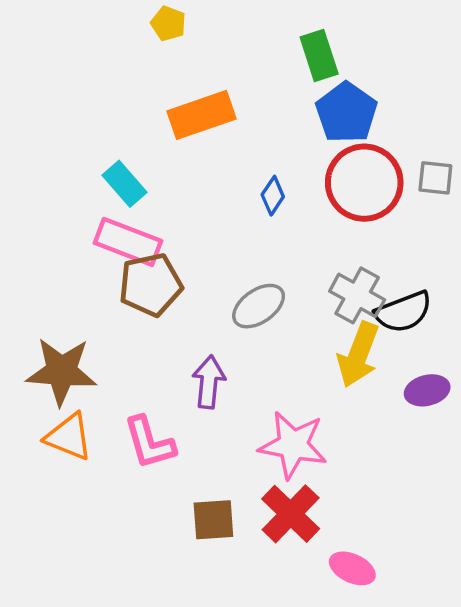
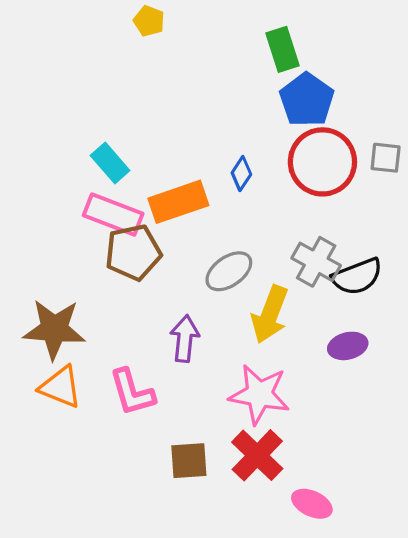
orange rectangle: (202, 115) -> (178, 202), moved
yellow arrow: (358, 355) -> (270, 314), moved
purple ellipse: (427, 390) -> (348, 346), moved

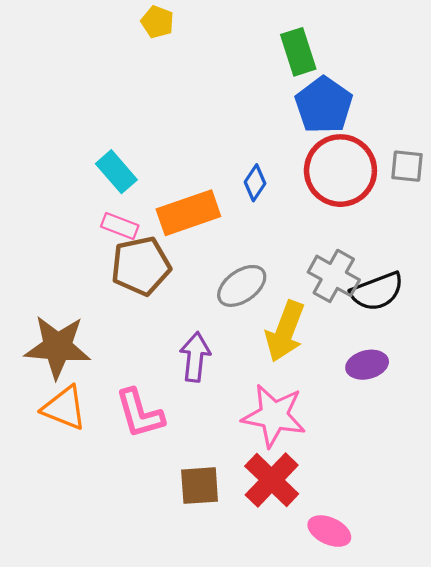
pink rectangle: (113, 214) -> (120, 226), size x0.6

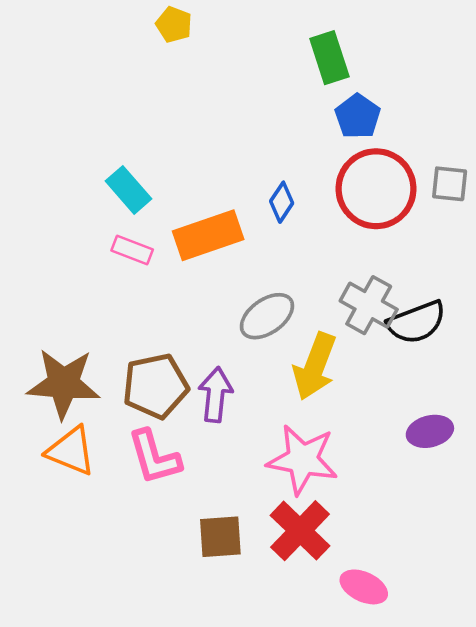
blue pentagon: (324, 105) -> (358, 116), size x0.7
brown pentagon: (141, 266) -> (155, 386), moved
purple ellipse: (367, 365) -> (430, 431), moved

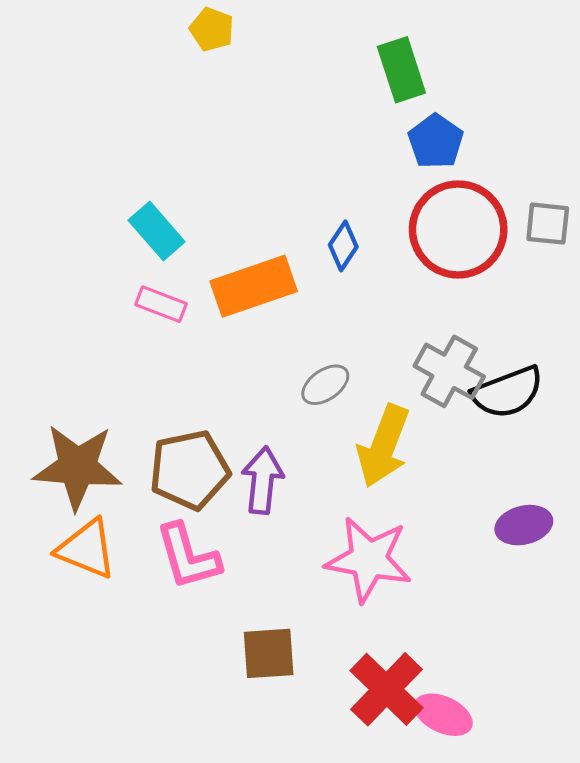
gray ellipse: (267, 316) -> (325, 385), size x0.7
red cross: (300, 531) -> (387, 689), moved

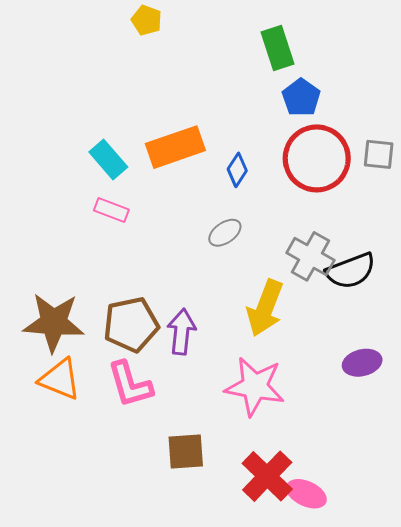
orange rectangle: (254, 286) -> (175, 147), moved
gray ellipse: (325, 385) -> (225, 233), moved

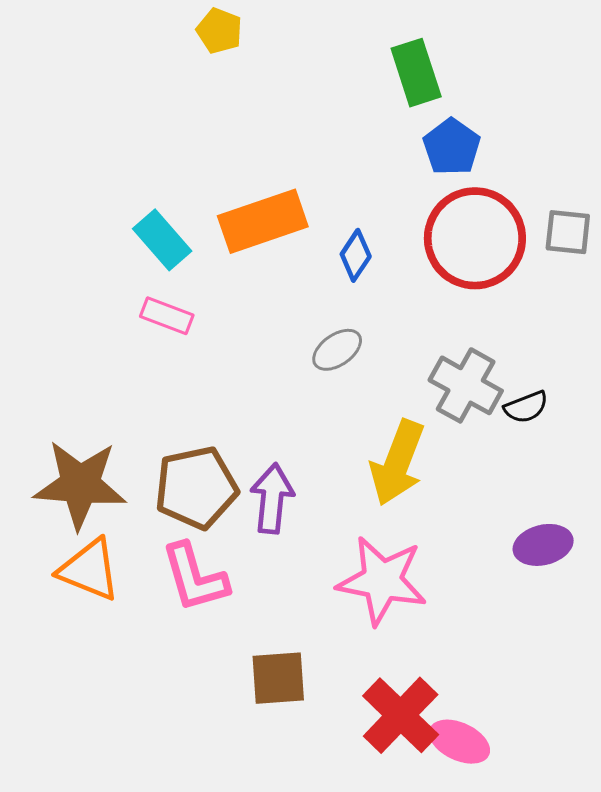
black semicircle: (351, 271) -> (526, 407), size x0.6

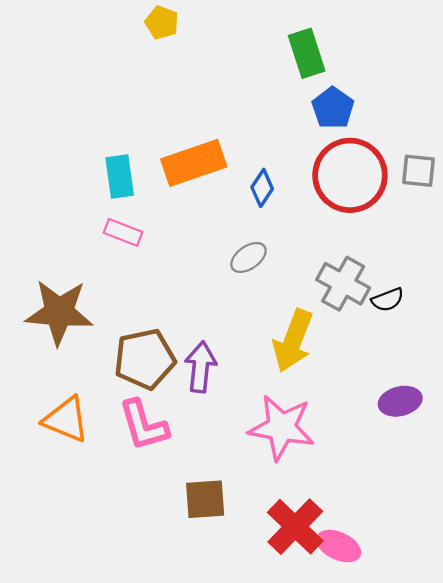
cyan rectangle: (162, 240) -> (120, 176), turned 33
brown star: (80, 485) -> (59, 312), moved

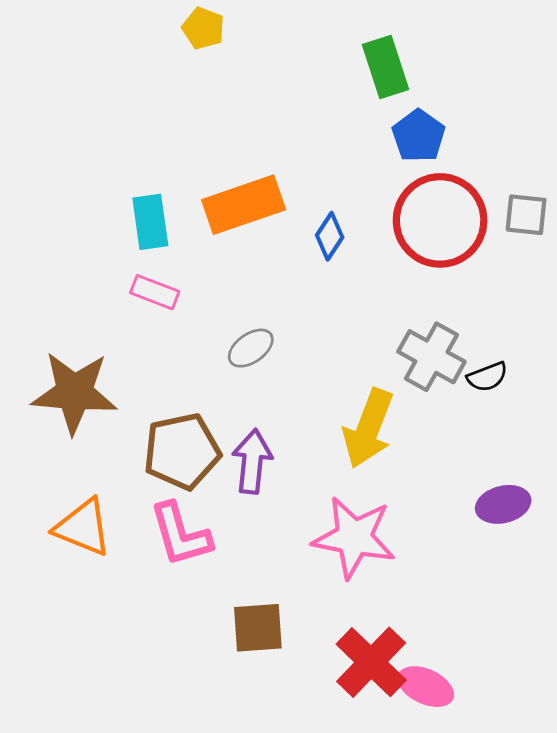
gray ellipse: (248, 257) -> (251, 348), moved

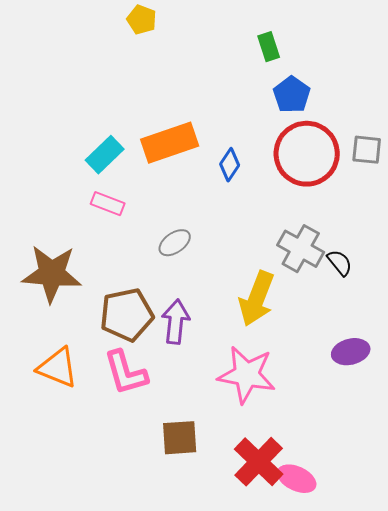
green rectangle: (386, 67) -> (269, 47), size x0.7
cyan rectangle: (150, 222) -> (105, 155), turned 54
black semicircle: (487, 377) -> (340, 263), turned -108

